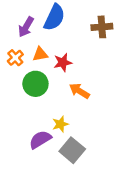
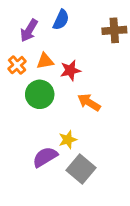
blue semicircle: (54, 17) -> (61, 20), size x0.7

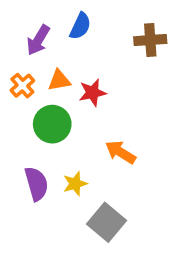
orange arrow: (89, 102) -> (121, 152), moved
yellow star: (68, 140) -> (75, 184), moved
purple semicircle: (45, 157) -> (36, 184), moved, turned 105

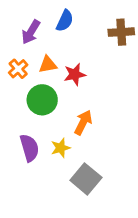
orange arrow: (121, 152) -> (83, 122), moved, turned 85

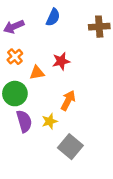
purple arrow: (31, 32) -> (14, 27), moved, turned 36
orange triangle: (48, 65) -> (37, 73), moved
green circle: (42, 100) -> (15, 94), moved

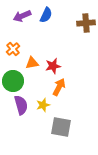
purple arrow: (14, 27) -> (22, 16), moved
red star: (61, 61) -> (53, 66), moved
gray square: (70, 147) -> (61, 127), turned -30

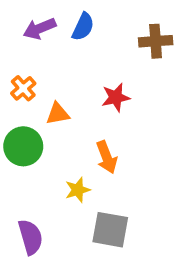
red star: (53, 66) -> (116, 97), moved
orange arrow: (59, 87) -> (107, 157), turned 132
purple semicircle: (21, 105) -> (30, 237), moved

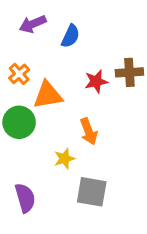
blue semicircle: (83, 27) -> (70, 36), moved
brown cross: (156, 41) -> (129, 72), moved
orange triangle: (58, 114) -> (48, 95), size x1.5

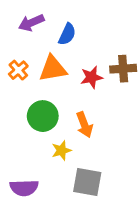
orange triangle: (48, 95) -> (53, 69), moved
green circle: (19, 122) -> (43, 116), moved
purple semicircle: (25, 198) -> (24, 188), turned 104

